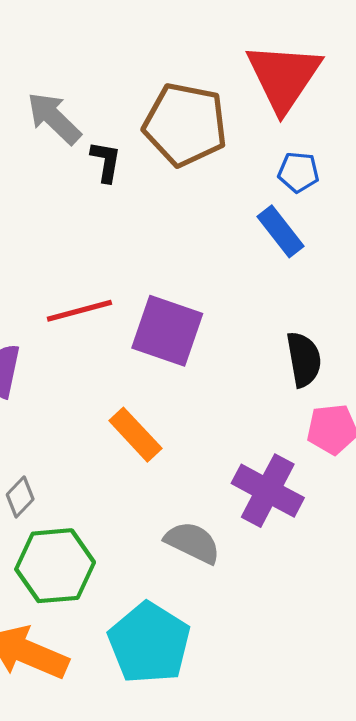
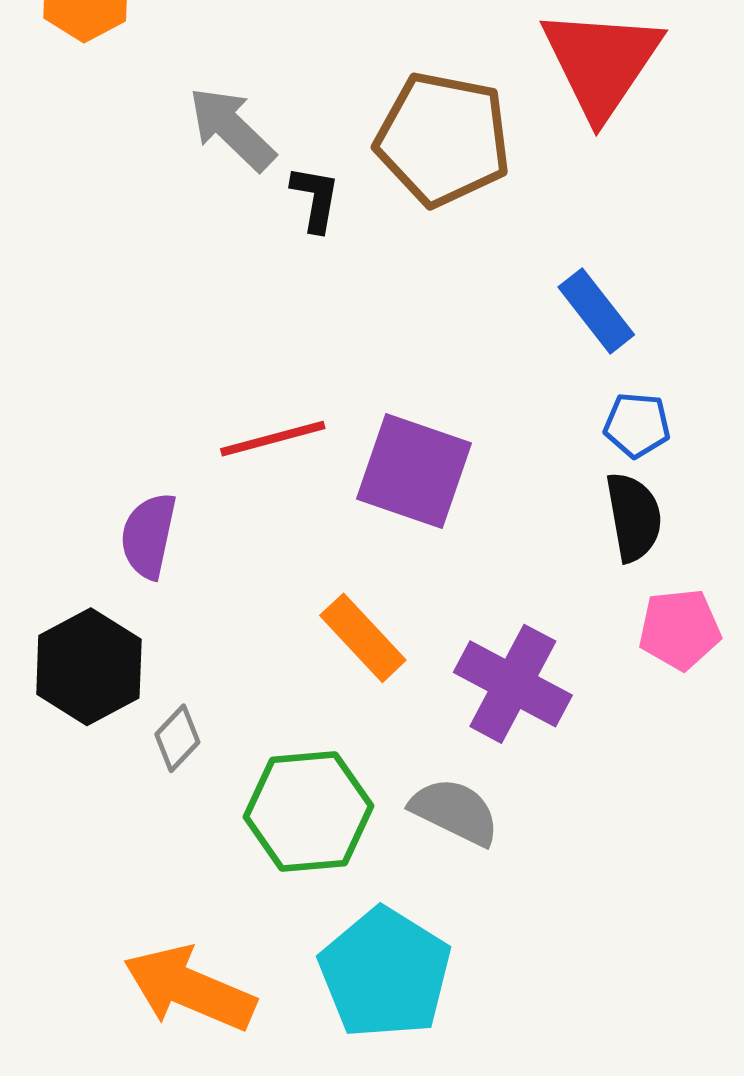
blue pentagon: (298, 172) -> (637, 425), moved
purple cross: (268, 491) -> (513, 684), moved
green hexagon: (55, 566) -> (309, 811), moved

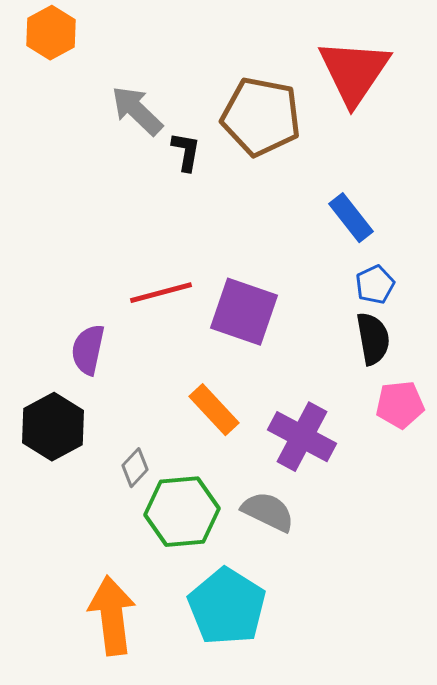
blue pentagon: (637, 425) -> (375, 285), turned -30
gray diamond: (177, 738) -> (135, 468), moved
orange arrow: (189, 989) -> (112, 616), turned 60

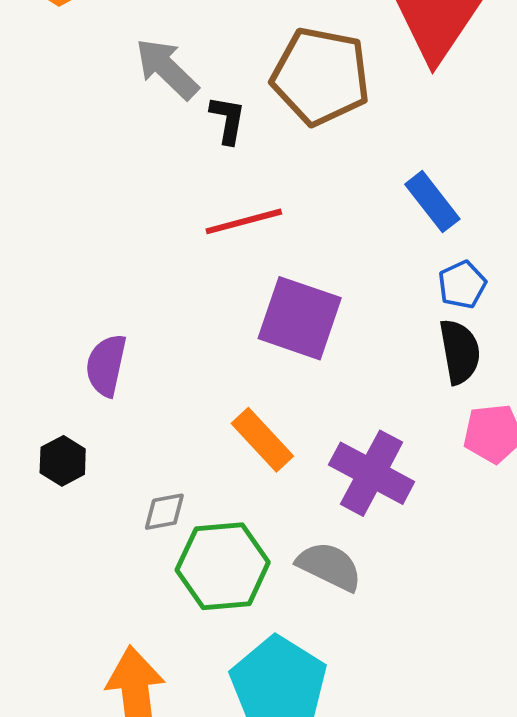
red line: (161, 293) -> (244, 221), moved
black hexagon: (53, 427) -> (63, 461), size x0.6
gray diamond: (135, 468) -> (164, 512), turned 36

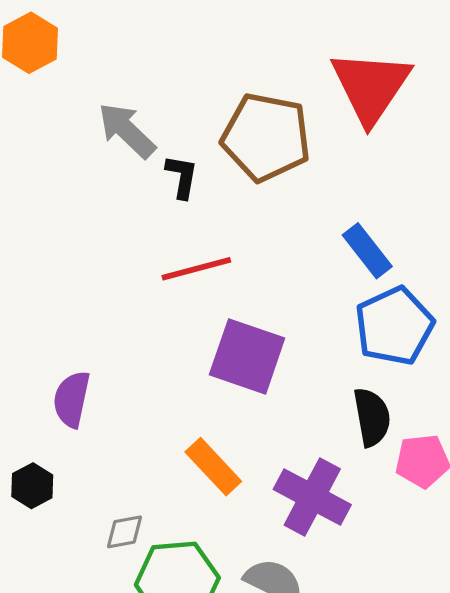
blue pentagon: (462, 285) -> (394, 326), size x1.8
black semicircle: (460, 352) -> (372, 417), moved

